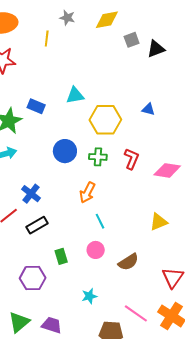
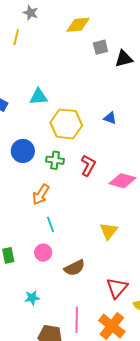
gray star: (67, 18) -> (31, 13), moved
yellow triangle: (159, 222) -> (109, 231), turned -36
pink line: (136, 313) -> (77, 320), turned 50

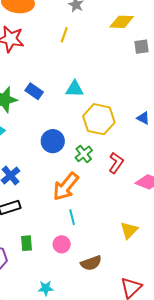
yellow line: (16, 37) -> (64, 35), moved
green cross: (55, 160) -> (84, 154), turned 36
orange arrow: (41, 195) -> (66, 186), size x1.4

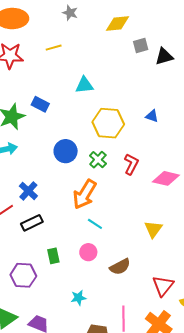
yellow line: (64, 35) -> (54, 48), moved, turned 63
cyan triangle: (74, 89) -> (84, 85), moved
cyan line: (72, 217) -> (95, 224), turned -35

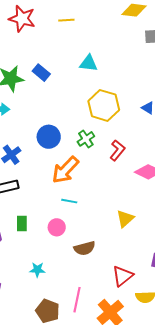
blue circle: (66, 151) -> (49, 137), moved
cyan line: (95, 224) -> (69, 201), turned -35

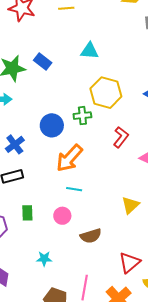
green cross: (86, 139) -> (82, 116), moved, turned 30

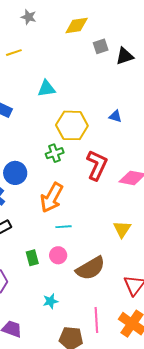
blue circle: (52, 125) -> (15, 173), moved
red L-shape: (121, 137) -> (97, 165), size x1.4
green rectangle: (27, 213) -> (32, 258), moved
brown semicircle: (91, 236) -> (91, 268), size x1.4

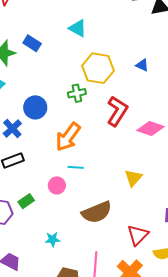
cyan triangle: (46, 89) -> (78, 28), turned 30
pink circle: (58, 255) -> (57, 185), moved
green rectangle: (32, 258) -> (26, 201), moved, turned 63

